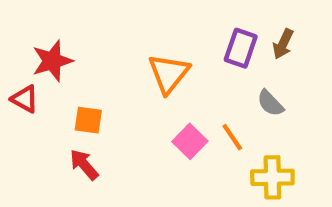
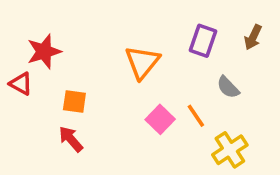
brown arrow: (283, 44) -> (253, 37), moved
yellow cross: (272, 177) -> (230, 150), turned -32

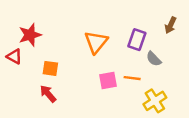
purple rectangle: (203, 41) -> (137, 40), moved
orange line: (196, 116) -> (132, 78), turned -49
pink square: (160, 119) -> (108, 80), turned 36

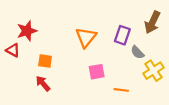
brown arrow: (170, 25) -> (152, 22), size x1.5
orange line: (132, 78) -> (121, 90), moved
yellow cross: (155, 101) -> (153, 71), moved

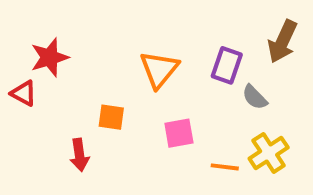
orange square: (45, 61) -> (111, 117), moved
yellow cross: (153, 71) -> (269, 153), moved
red arrow: (43, 83) -> (79, 155), turned -147

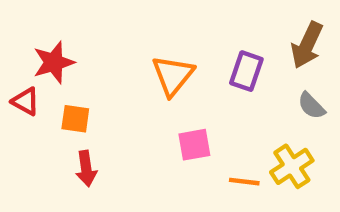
gray semicircle: (255, 97) -> (311, 106), moved
orange square: (111, 117) -> (75, 119), moved

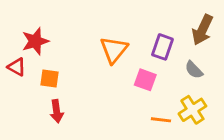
gray semicircle: (311, 106) -> (194, 70), moved
pink square: (194, 145) -> (145, 80), moved, turned 30

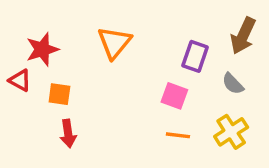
orange triangle: (114, 50) -> (114, 43), moved
orange line: (161, 120) -> (178, 135), moved

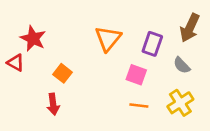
orange triangle: (114, 43) -> (108, 39), moved
red star: (42, 49) -> (33, 39), turned -30
orange square: (59, 94) -> (63, 73), moved, turned 30

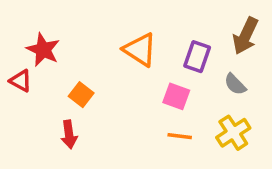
orange triangle: (108, 39) -> (140, 50), turned -36

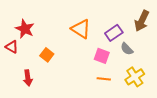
purple rectangle: (197, 57) -> (114, 33), turned 36
gray semicircle: (235, 84) -> (127, 49), moved
red arrow: (69, 134) -> (28, 78), moved

